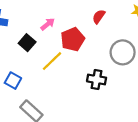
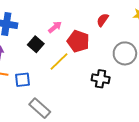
red pentagon: (73, 39) -> (78, 41), turned -30
blue square: (13, 81) -> (23, 80), turned -35

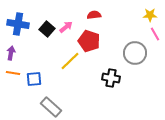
red semicircle: (103, 20) -> (94, 15), moved, turned 48
black square: (36, 44) -> (47, 29), moved

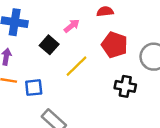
black square: (47, 29) -> (49, 45), moved
red pentagon: (89, 41) -> (115, 45), moved

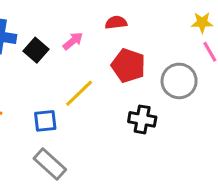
black square: (49, 45) -> (36, 50), moved
blue square: (34, 88) -> (45, 121), moved

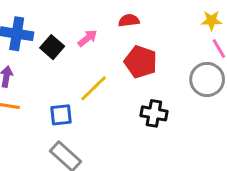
gray circle: (179, 81) -> (207, 79), moved

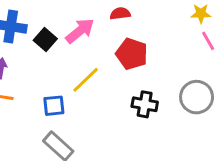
pink arrow: (88, 38) -> (80, 31), size x1.5
gray circle: (207, 79) -> (197, 97), moved

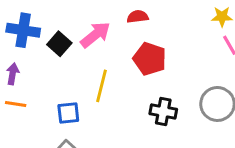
yellow line: (86, 80) -> (101, 86), turned -32

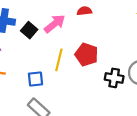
red pentagon: (150, 59) -> (87, 55), moved
black cross: (163, 112) -> (114, 78), moved

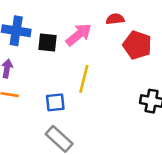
black square: (29, 30) -> (47, 42), turned -35
red pentagon: (87, 55) -> (137, 45), moved

